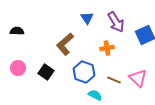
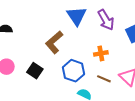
blue triangle: (87, 18) -> (76, 16), size x1.5
orange cross: (107, 48) -> (101, 53), moved

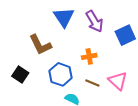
brown L-shape: (54, 42) -> (40, 45), turned -75

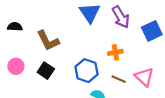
brown L-shape: (40, 45) -> (48, 41), moved

